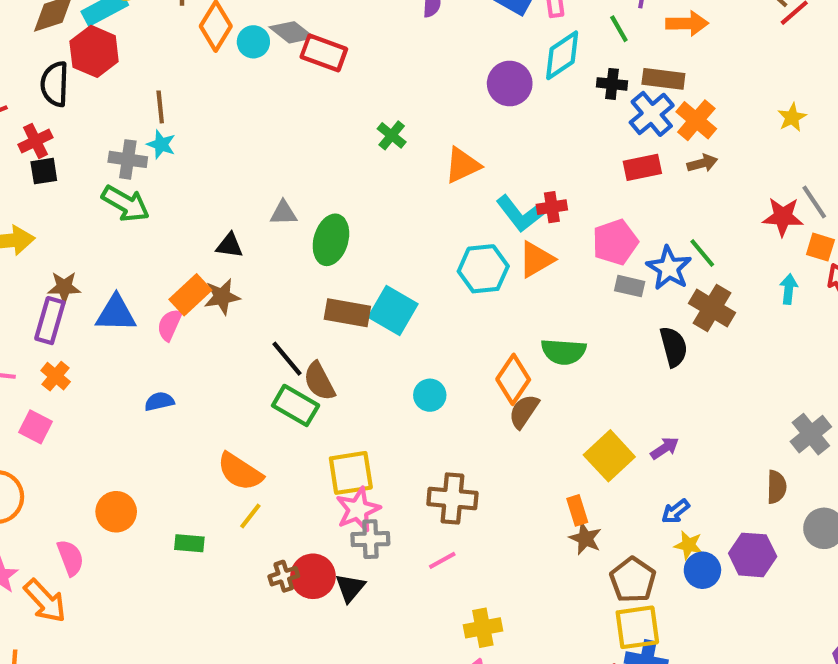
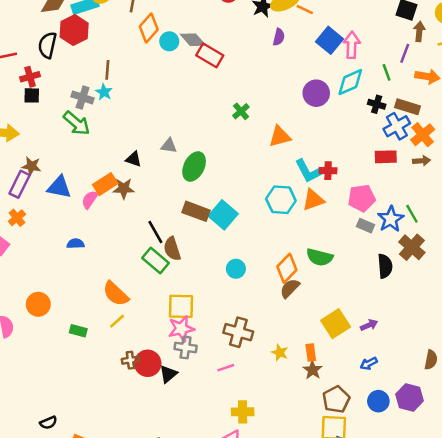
yellow star: (689, 545) -> (280, 352), moved

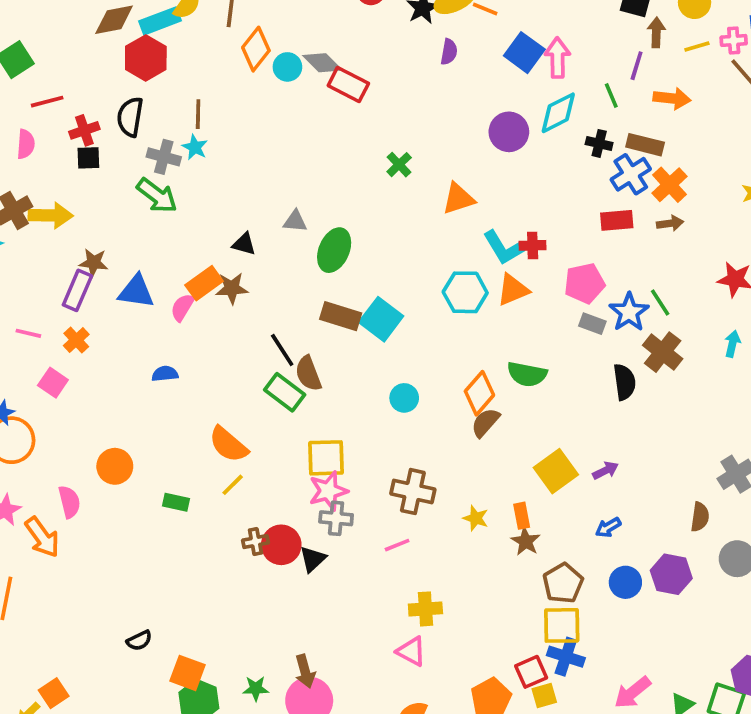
black semicircle: (47, 45) -> (130, 117), moved

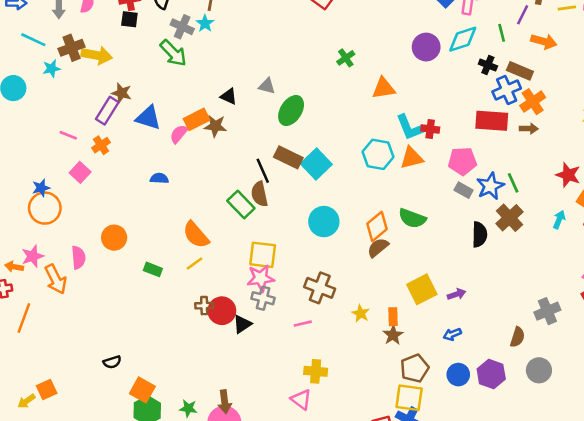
red rectangle: (617, 220) -> (492, 121), size x1.4
black line: (282, 350) -> (263, 171), moved
cyan circle: (404, 398) -> (324, 222), size x1.5

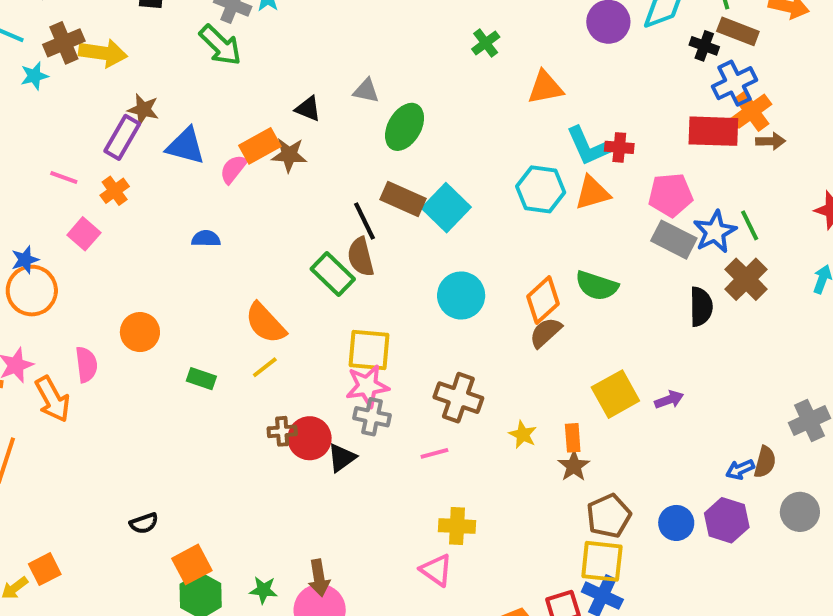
brown rectangle: (520, 71) -> (738, 31), moved
orange cross: (533, 102) -> (752, 111), moved
gray rectangle: (464, 190) -> (674, 240), size x1.5
blue arrow: (452, 334) -> (740, 469), moved
orange square: (142, 390) -> (192, 564), turned 35

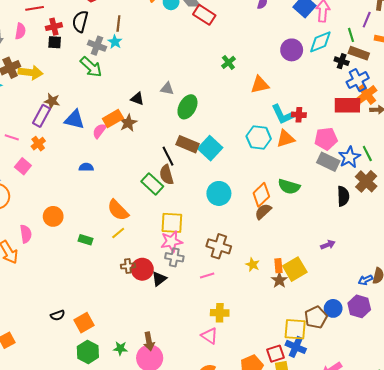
brown star: (289, 155) -> (128, 123), turned -30
yellow square: (615, 394) -> (295, 269), moved
brown pentagon: (609, 516) -> (316, 317), moved
orange square: (192, 564) -> (84, 323), moved

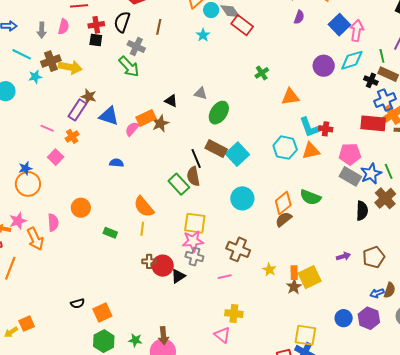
cyan star: (115, 42) -> (203, 35), moved
yellow line: (118, 233) -> (142, 229), turned -48
brown pentagon: (316, 317) -> (374, 257), moved

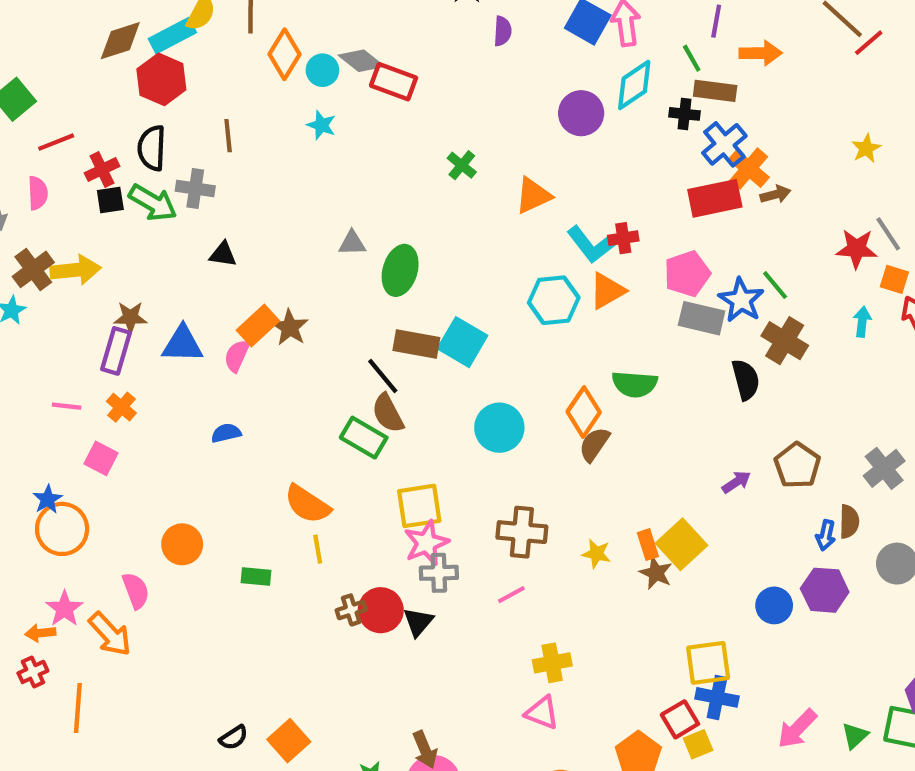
green arrow: (129, 67) -> (153, 203), moved
black triangle: (171, 101) -> (223, 254), moved
blue arrow: (377, 293) -> (826, 535), turned -40

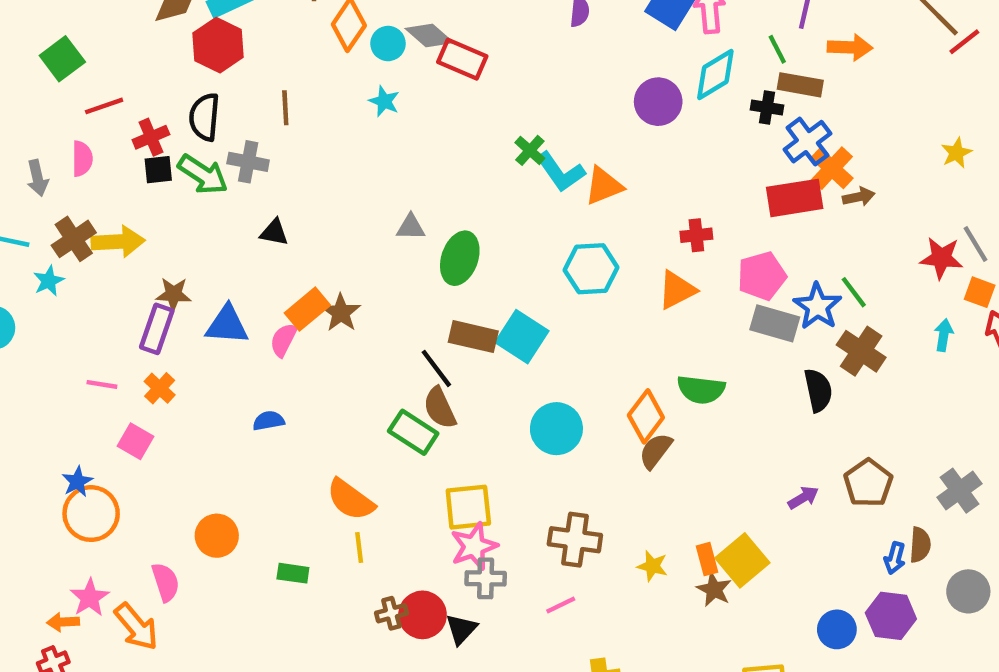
cyan L-shape: (590, 245) -> (560, 172), moved
cyan hexagon: (554, 300) -> (591, 269), moved

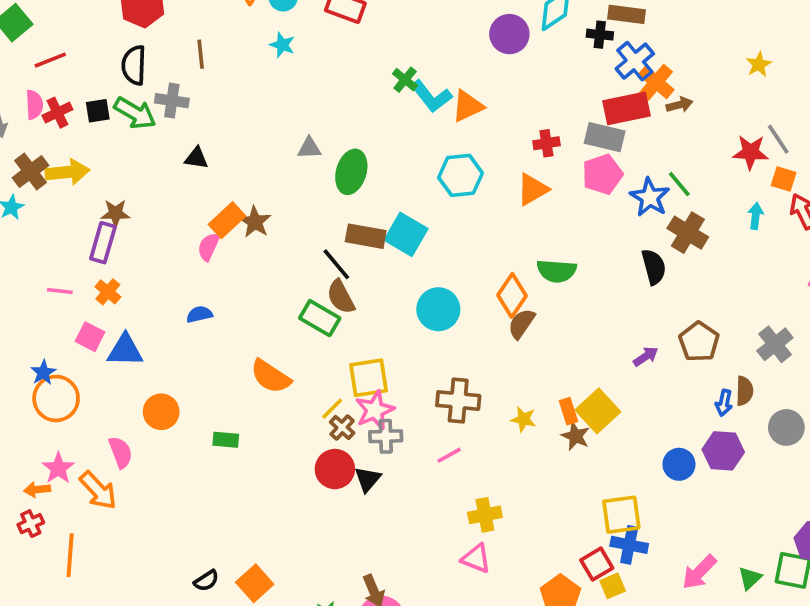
red cross: (151, 137) -> (57, 113), moved
gray rectangle: (775, 323) -> (605, 137), moved
blue triangle: (227, 325) -> (125, 350), moved
yellow line: (359, 548) -> (332, 409), moved, turned 55
brown cross: (391, 613) -> (342, 427), moved, turned -30

